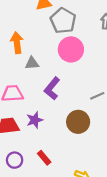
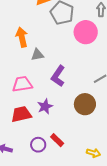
pink circle: (71, 49) -> (86, 32), moved
purple circle: (15, 160) -> (38, 145), moved

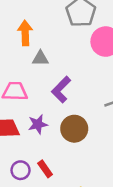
brown circle: (85, 104) -> (74, 129), moved

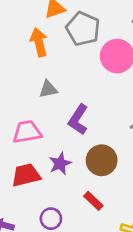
orange arrow: (25, 33) -> (39, 42), moved
red rectangle: (45, 169) -> (93, 201), moved

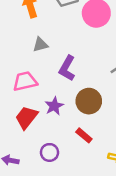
red trapezoid: (26, 175) -> (26, 117), turned -35

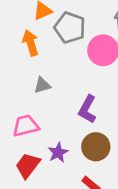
purple L-shape: (67, 68) -> (87, 109), moved

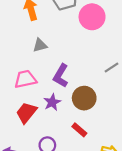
purple L-shape: (87, 109) -> (61, 76), moved

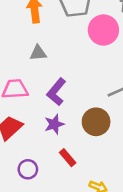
brown circle: (84, 98) -> (96, 122), moved
purple star: (52, 102) -> (54, 124), moved

